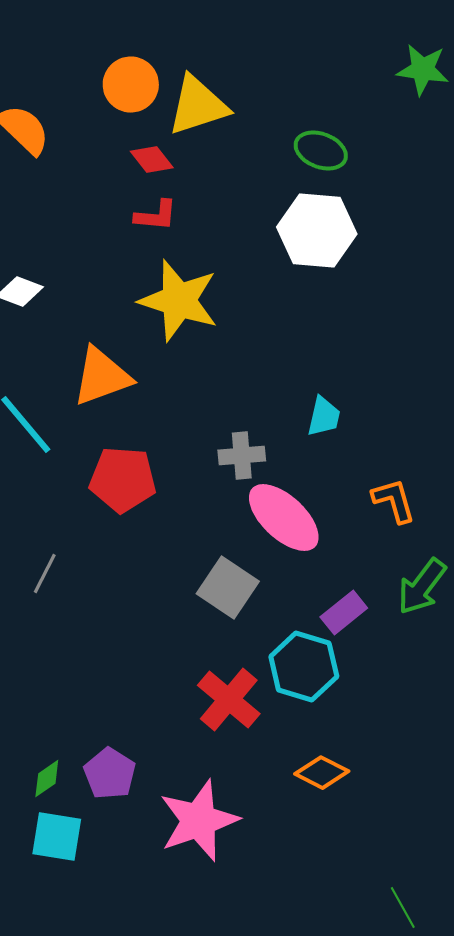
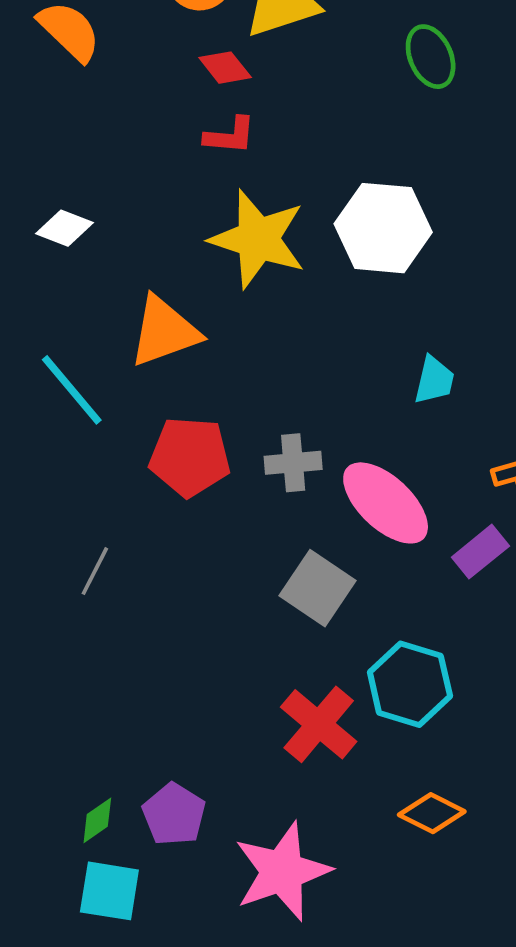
green ellipse: (321, 151) -> (431, 57), turned 45
white hexagon: (317, 231) -> (383, 228), moved
gray cross: (242, 456) -> (293, 463), moved
purple rectangle: (344, 613) -> (480, 552), moved

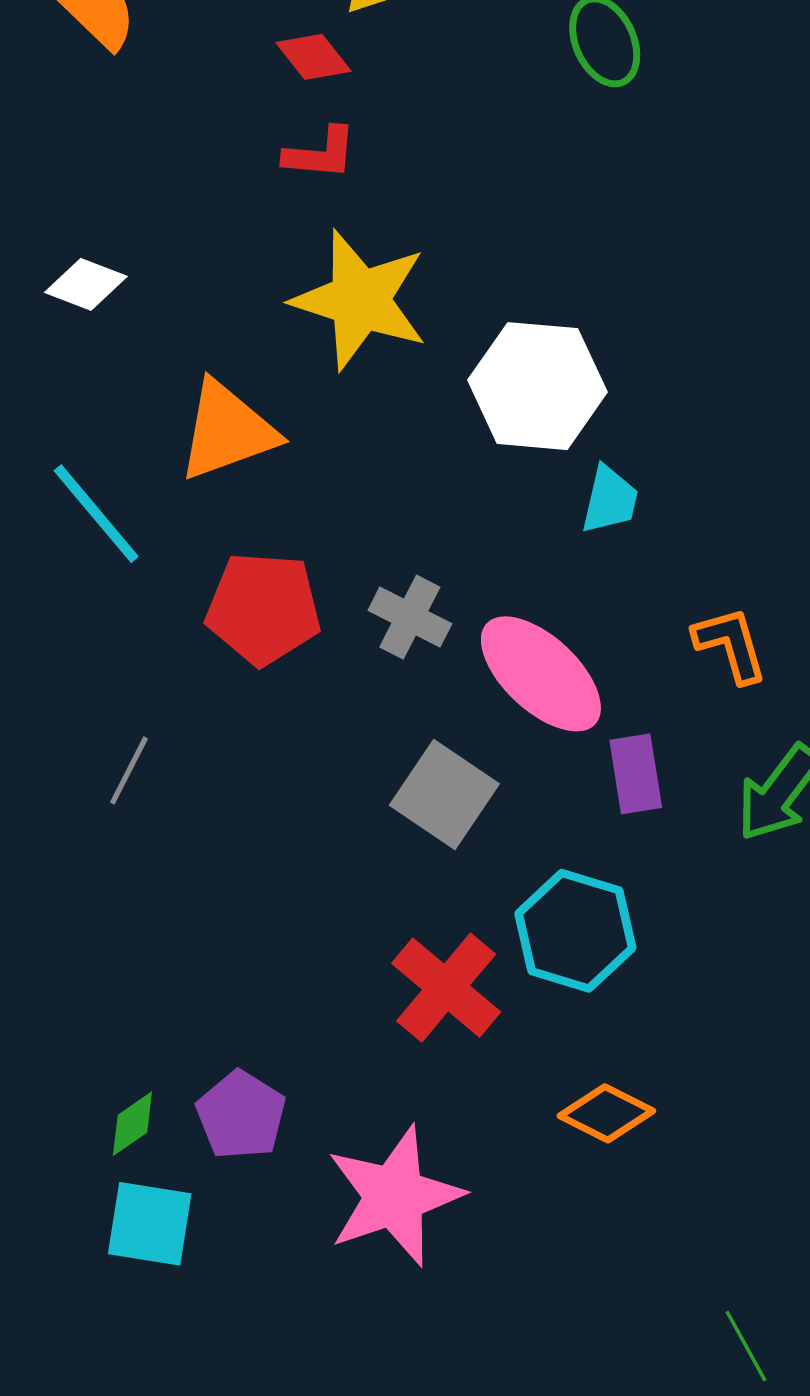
white hexagon: (383, 228) -> (537, 386), moved
gray cross: (293, 463) -> (410, 617), turned 32
purple rectangle: (480, 552) -> (636, 774), moved, turned -60

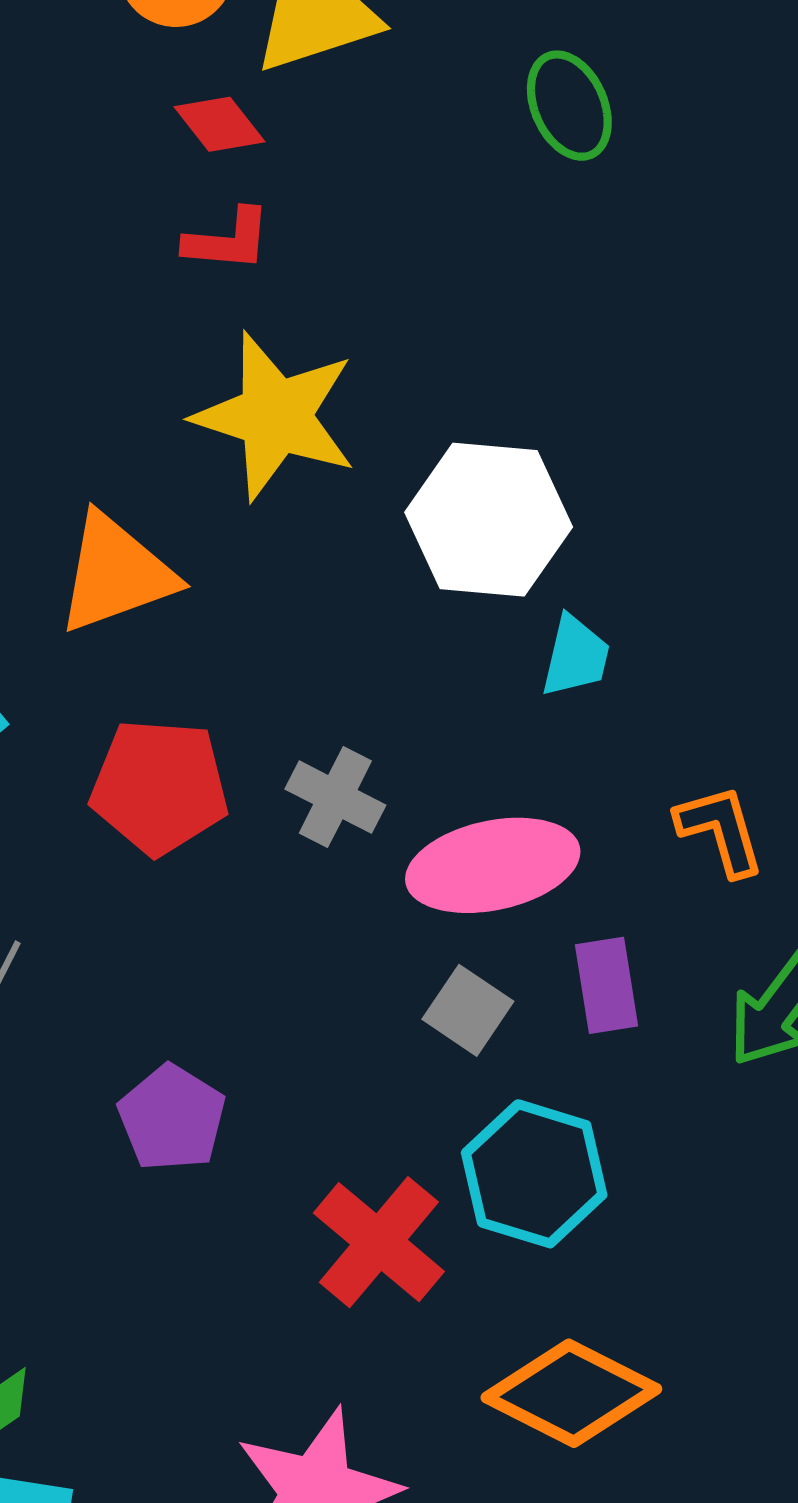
pink ellipse: (541, 674) -> (493, 865), turned -55
gray square: (444, 795) -> (468, 1010), moved, size x0.7
orange diamond: (606, 1113) -> (571, 1393), size x1.5
purple pentagon: (241, 1115) -> (172, 1118), moved

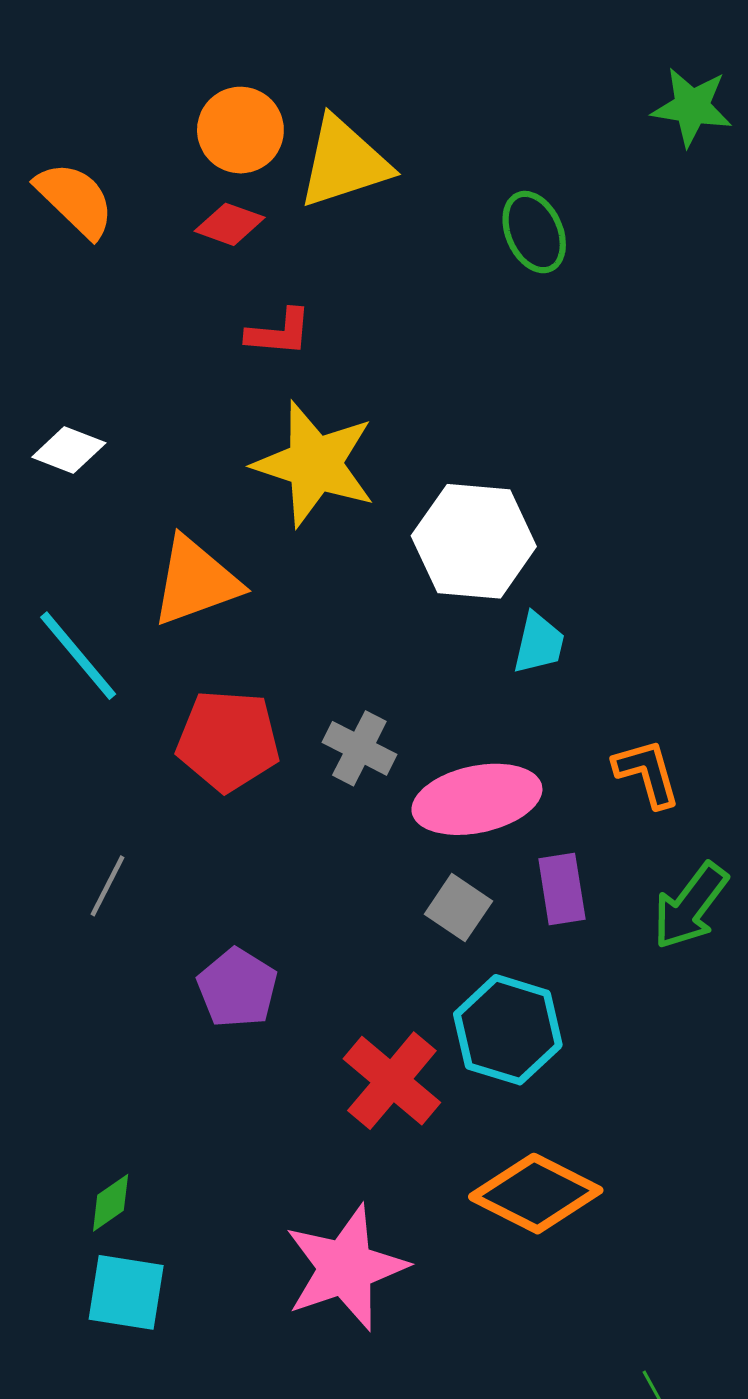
red diamond: (219, 124) -> (230, 224), moved, turned -32

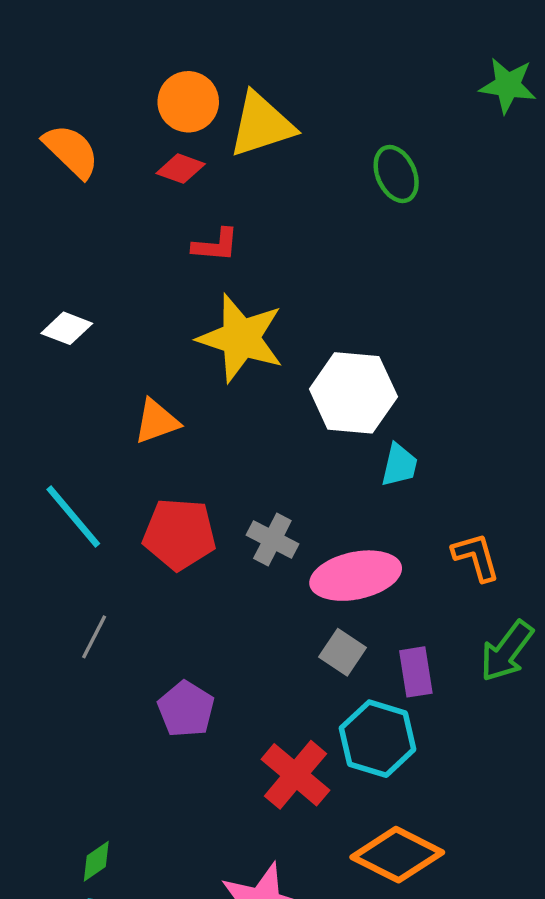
orange triangle: (196, 581) -> (156, 421), size x0.7
cyan line: (78, 656) -> (73, 517), moved
purple rectangle: (562, 889) -> (416, 672), moved

